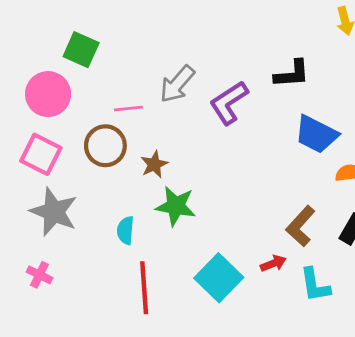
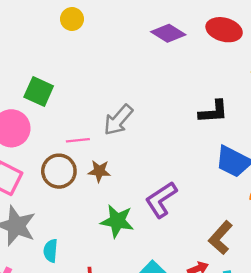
purple L-shape: (229, 103) -> (161, 200), moved
brown star: (154, 164) -> (99, 171), moved, turned 30
cyan semicircle: (125, 230) -> (51, 251), moved

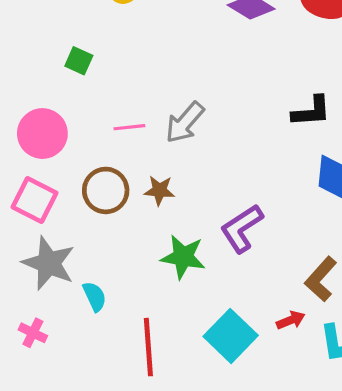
green square: (39, 91) -> (79, 61), moved, size x0.7
pink line: (78, 140) -> (129, 127), moved
cyan semicircle: (51, 251) -> (95, 296), turned 150

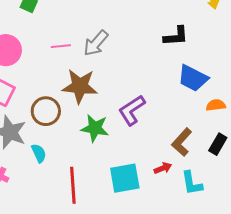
brown circle: (106, 190) -> (46, 111), moved
brown star: (159, 190) -> (80, 86), size x1.8
cyan square: (231, 336) -> (125, 178), turned 36

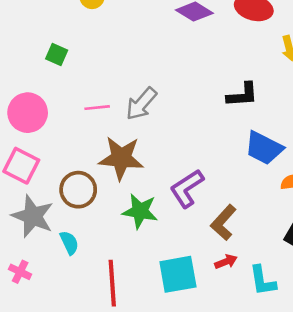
brown L-shape: (182, 142) -> (223, 223), moved

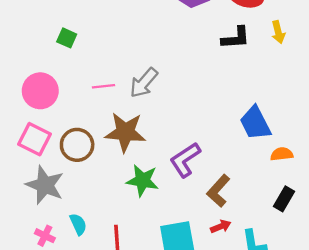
black L-shape: (242, 95) -> (236, 38), moved
blue trapezoid: (264, 148) -> (255, 123), turned 36
brown circle: (78, 190) -> (77, 145), moved
cyan semicircle: (69, 243) -> (78, 224), moved
pink cross: (20, 272) -> (45, 236), moved

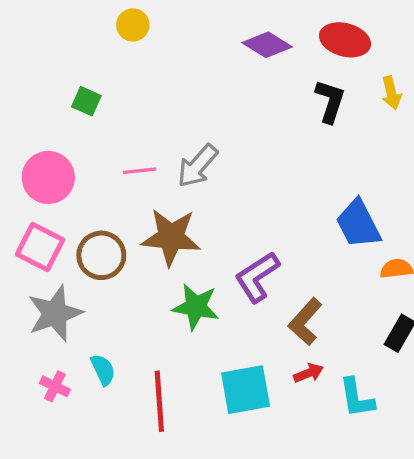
black L-shape: (236, 38) -> (330, 101), turned -68
gray star: (45, 185) -> (55, 313), turned 30

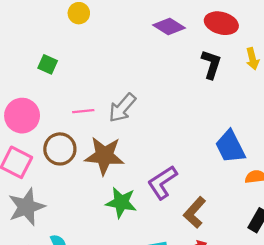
brown circle: (101, 255) -> (60, 149), moved

